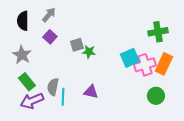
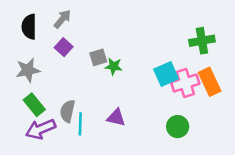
gray star: (22, 55) -> (28, 70), turned 30
orange rectangle: (164, 64) -> (210, 82), turned -50
green circle: (156, 96) -> (178, 127), moved

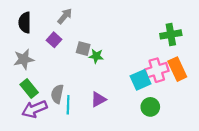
gray arrow: (62, 19) -> (65, 16), moved
gray square: (98, 57) -> (83, 49), turned 32
cyan square: (166, 74) -> (141, 80), moved
purple triangle: (116, 118) -> (98, 99), turned -42

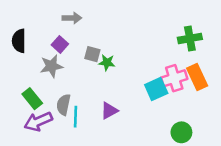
gray arrow: (65, 16) -> (72, 18), turned 49
black semicircle: (25, 23) -> (19, 41), moved
gray star: (24, 59) -> (51, 66), moved
green circle: (150, 107) -> (181, 132), moved

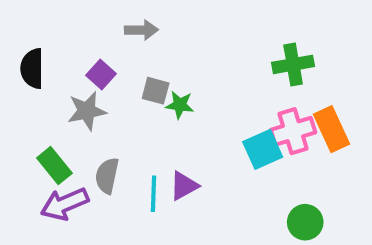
gray arrow: (72, 18) -> (141, 30), moved
green cross: (190, 38) -> (293, 64), moved
cyan line: (76, 117) -> (154, 194), moved

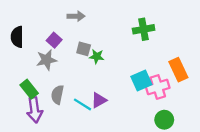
green cross: (293, 64) -> (144, 29), moved
pink cross: (293, 131) -> (158, 87), moved
cyan line: (154, 194) -> (82, 104), turned -60
purple arrow: (65, 204) -> (35, 110), turned -75

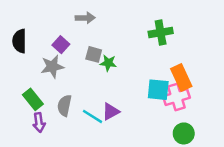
orange rectangle: (178, 70) -> (181, 78), moved
cyan square: (141, 80) -> (158, 90), turned 30
purple arrow: (35, 110) -> (39, 123), size x0.7

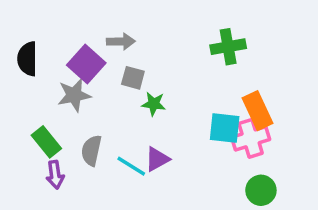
gray arrow: (85, 18) -> (121, 41), moved
purple square: (61, 45) -> (86, 64), size x1.5
green star: (108, 63) -> (154, 104), moved

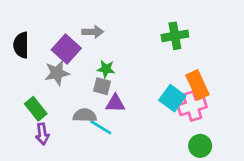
gray square: (133, 78) -> (102, 86), moved
green star: (154, 104) -> (106, 69), moved
cyan square: (225, 128) -> (172, 98), turned 30
gray semicircle: (91, 150) -> (85, 115), moved, turned 80
purple triangle: (157, 159) -> (115, 103), moved, turned 30

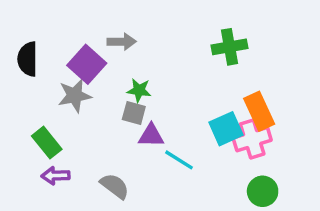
cyan square: (172, 98) -> (226, 129), turned 30
gray semicircle: (85, 115) -> (115, 186), moved, turned 35
cyan line: (101, 127) -> (179, 160), moved
purple arrow: (42, 134) -> (55, 176), turned 96

